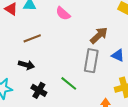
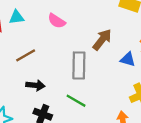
gray rectangle: (91, 61) -> (79, 65), moved
black arrow: (26, 65) -> (35, 85), moved

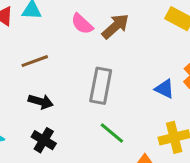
brown arrow: (102, 40) -> (115, 26), moved
green line: (76, 101) -> (112, 133), moved

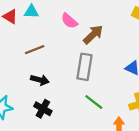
brown arrow: (115, 26) -> (93, 34), moved

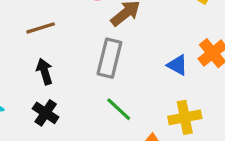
black arrow: (40, 80) -> (45, 72), turned -126

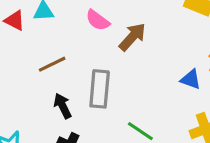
gray rectangle: (109, 58) -> (100, 89), moved

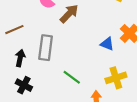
black arrow: (63, 106) -> (20, 58), turned 35

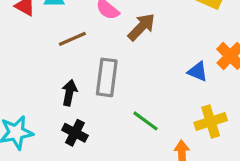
brown line: (14, 30) -> (72, 39), moved

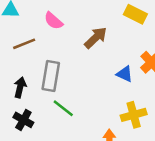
brown arrow: (141, 27) -> (96, 38), moved
green line: (146, 121) -> (63, 108), moved

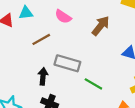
gray rectangle: (51, 76) -> (67, 63), turned -75
green line: (63, 108) -> (93, 84), moved

